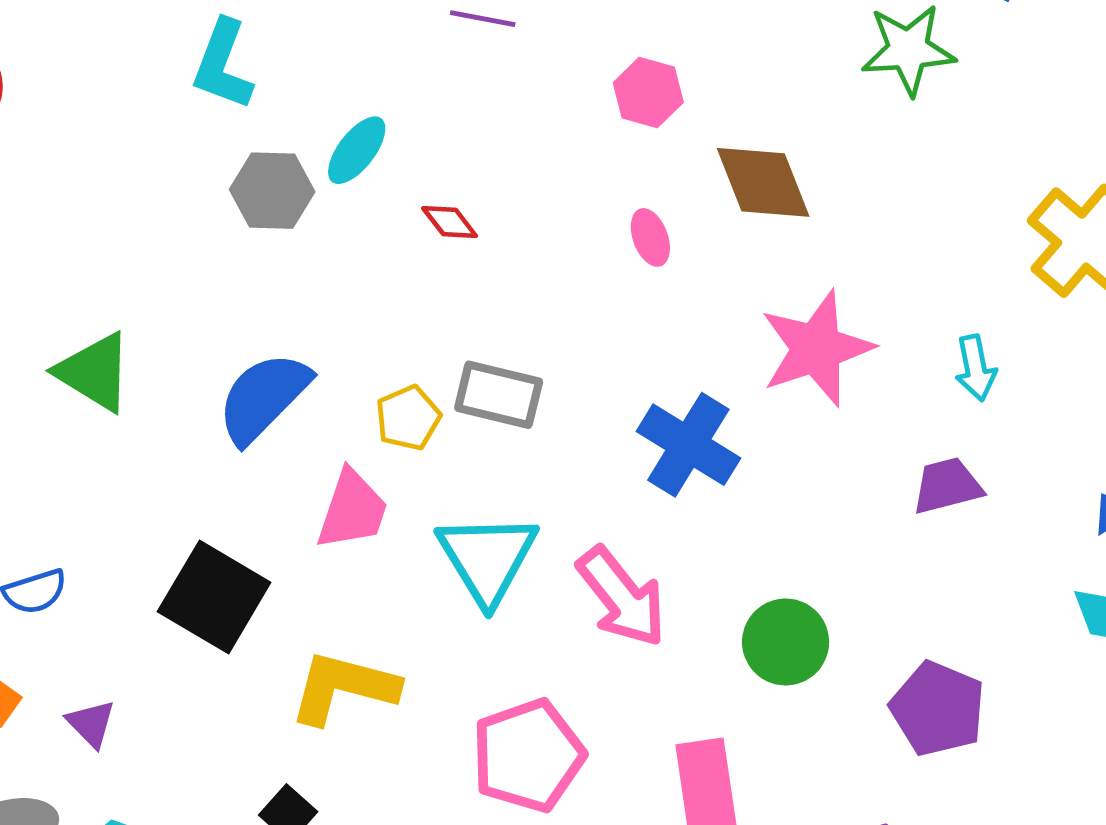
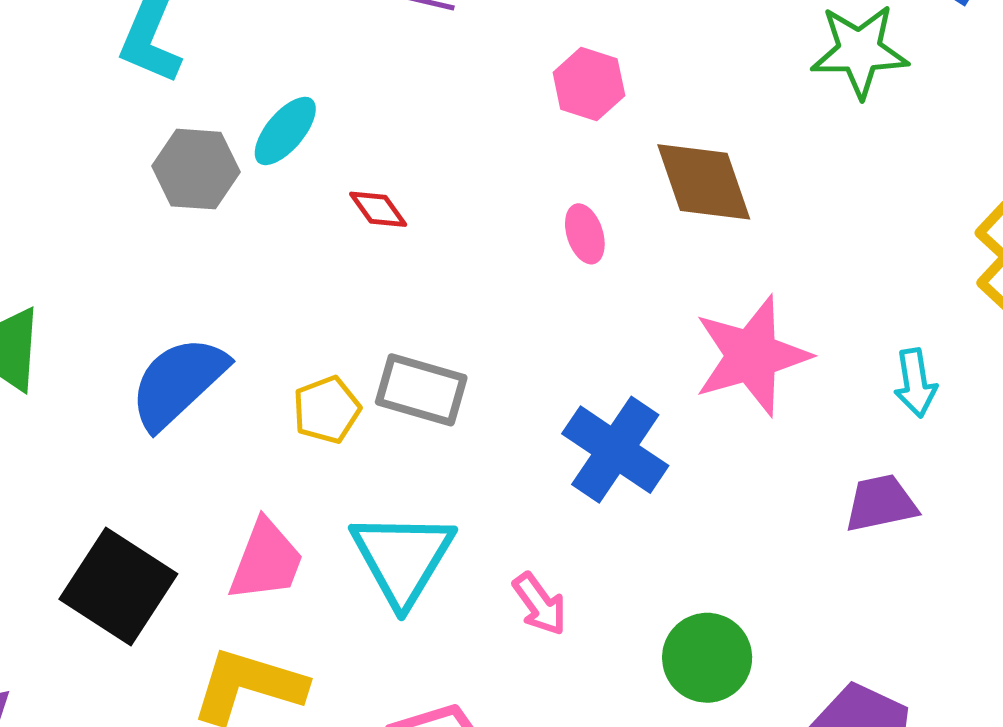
pink trapezoid: (352, 510) -> (266, 561), moved
pink arrow: (622, 597) -> (540, 604), size x0.6

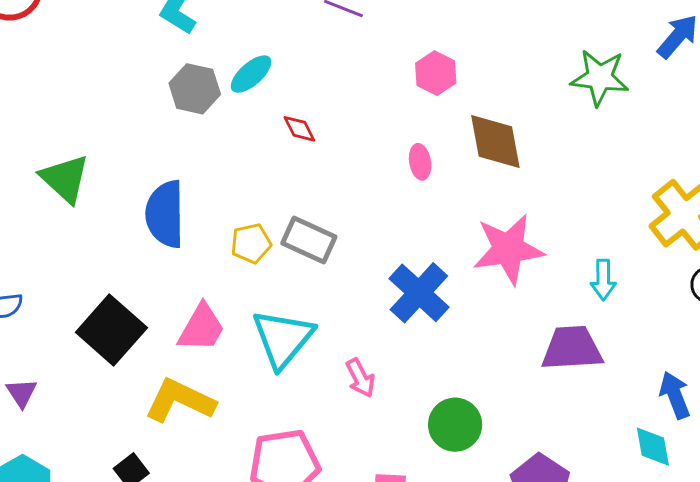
blue semicircle: (178, 382) -> (165, 214), turned -56
purple trapezoid: (881, 503) -> (572, 348), size x1.4

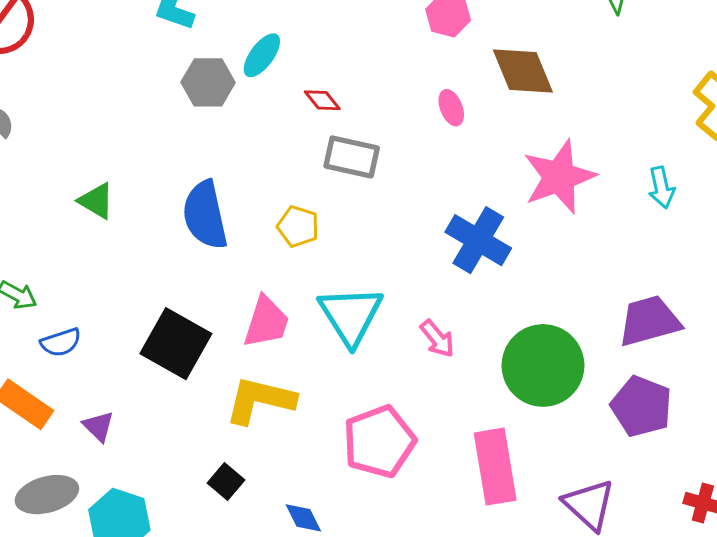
green triangle: (65, 179) -> (96, 201), size x0.7
gray rectangle: (309, 240) -> (352, 157), moved
yellow pentagon: (251, 243) -> (298, 226), turned -30
purple trapezoid: (572, 348) -> (649, 321), moved
green circle: (455, 425) -> (543, 365), size x1.5

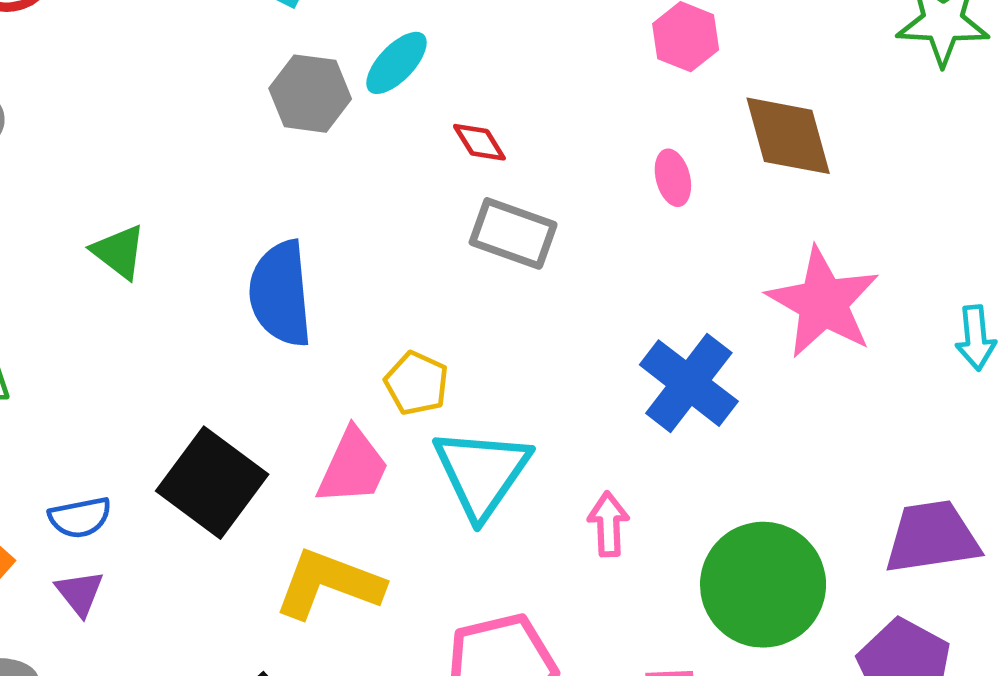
pink star: (559, 177) -> (823, 303), turned -30
yellow pentagon: (298, 226) -> (417, 383), moved
pink arrow: (437, 339) -> (608, 524), turned -150
blue semicircle: (61, 342) -> (80, 517), moved

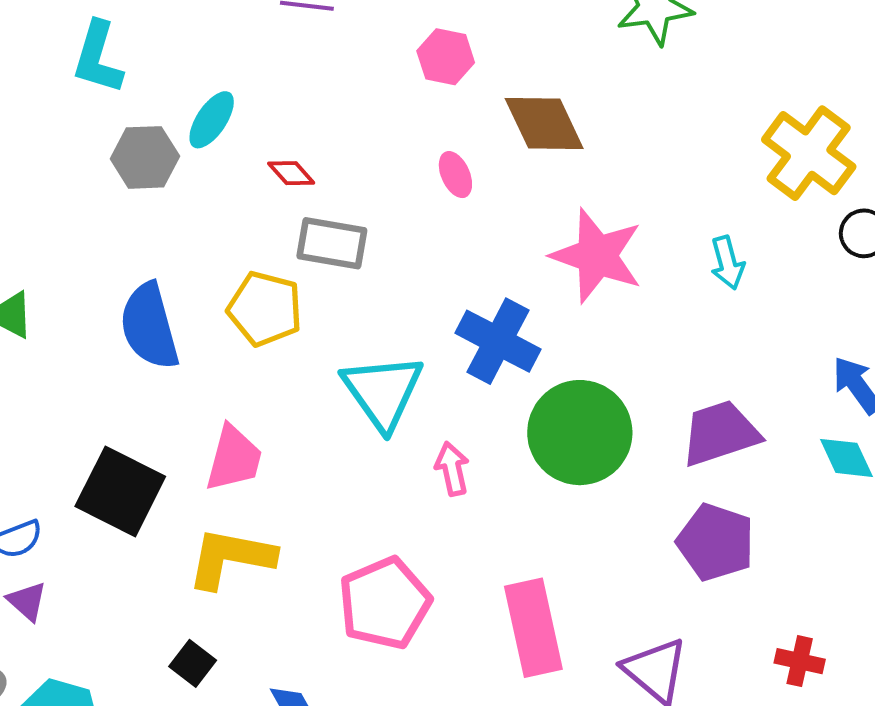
yellow pentagon: (417, 383) -> (265, 309), moved, size x1.4
cyan triangle: (482, 473) -> (383, 392), moved
green circle: (763, 585) -> (580, 433), moved

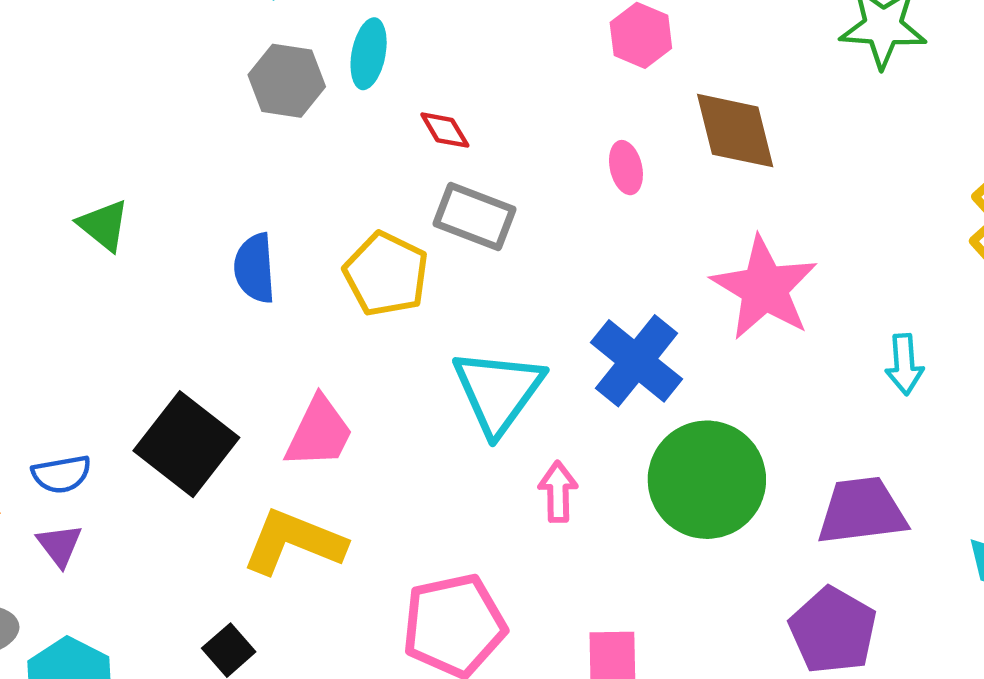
cyan ellipse: (212, 120) -> (369, 54), turned -34
cyan arrow: (727, 263) -> (904, 364), moved
blue semicircle: (149, 326) -> (255, 268), size x0.7

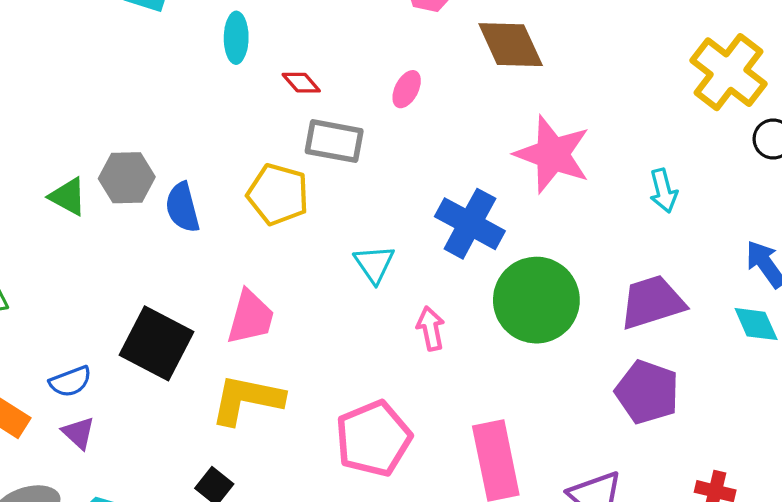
gray hexagon: (287, 81) -> (127, 178), moved
pink ellipse: (626, 168) -> (407, 89), moved, turned 51
cyan triangle: (498, 391) -> (374, 264), size x0.6

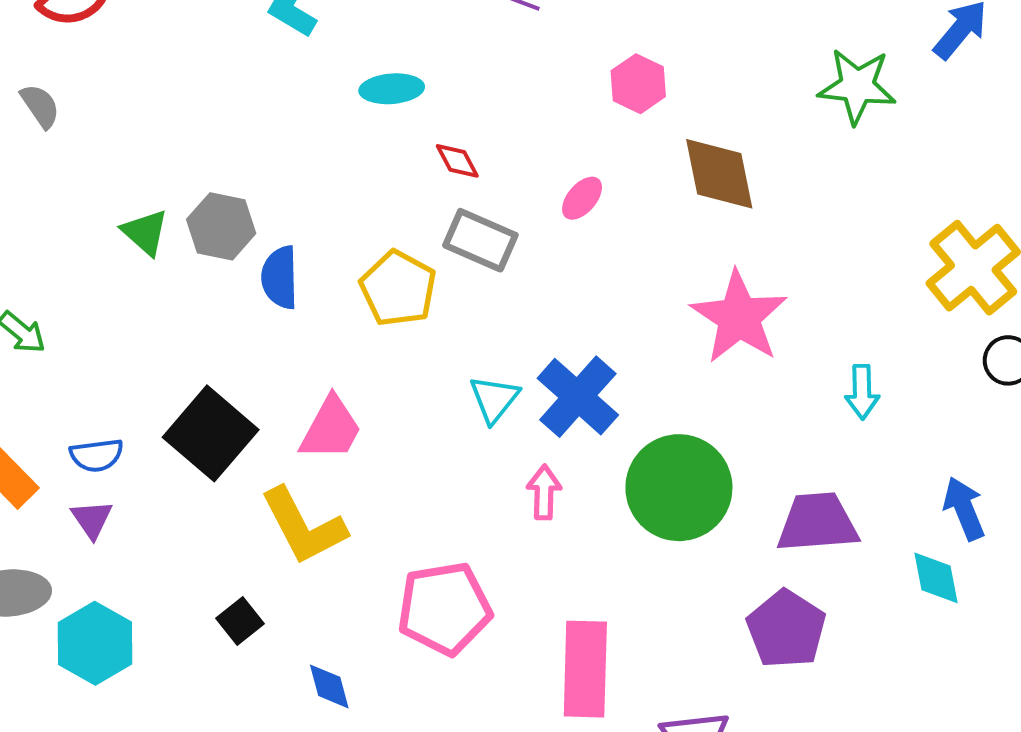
cyan ellipse: (236, 38) -> (392, 89), turned 72
blue cross: (470, 224) -> (578, 397), moved
yellow L-shape: (247, 400) -> (303, 526), turned -142

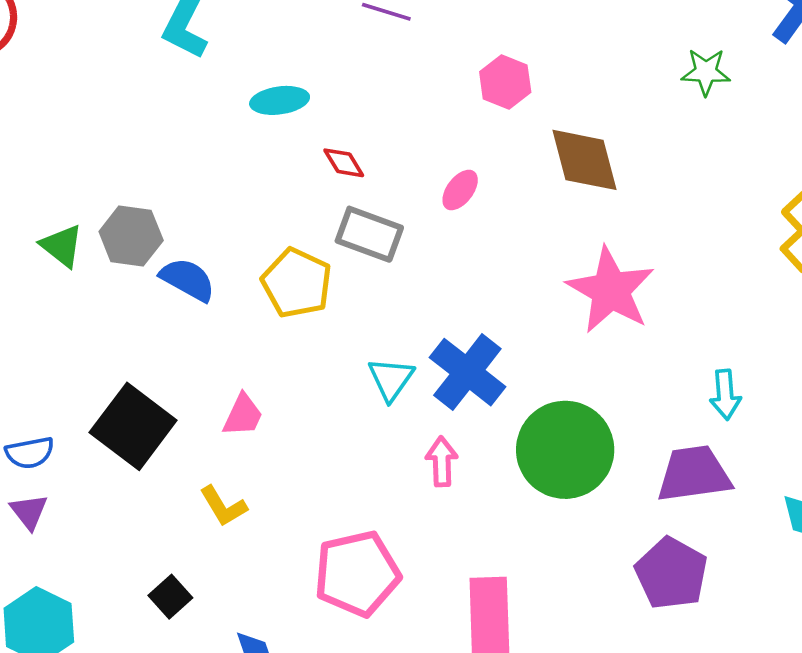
green star: (857, 86) -> (706, 72), size x0.7
blue semicircle: (280, 277) -> (188, 280), turned 124
cyan arrow: (862, 392) -> (725, 395), moved
pink trapezoid: (331, 429) -> (243, 415), size x0.7
yellow L-shape: (303, 526) -> (223, 506), size x0.6

